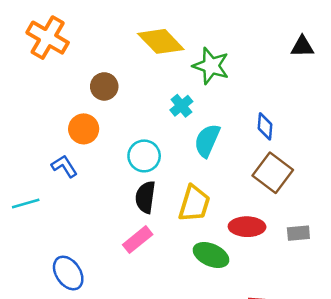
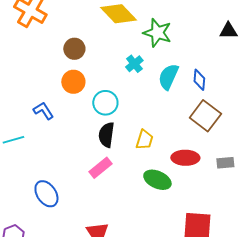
black triangle: (302, 47) -> (228, 31), moved
orange circle: (84, 129) -> (73, 82), moved
cyan semicircle: (207, 140) -> (168, 77), moved
yellow trapezoid: (194, 204) -> (144, 140), size x0.7

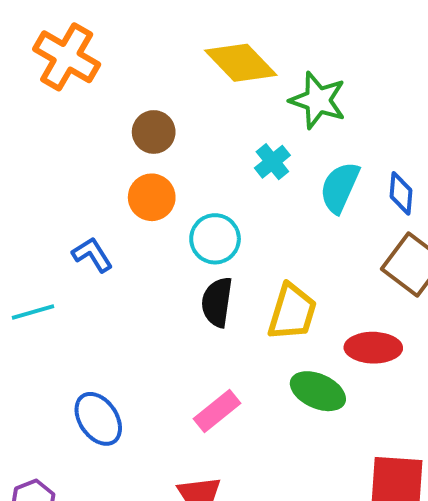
yellow trapezoid: (144, 140) -> (292, 312), size x1.4
pink rectangle: (100, 168) -> (217, 411), moved

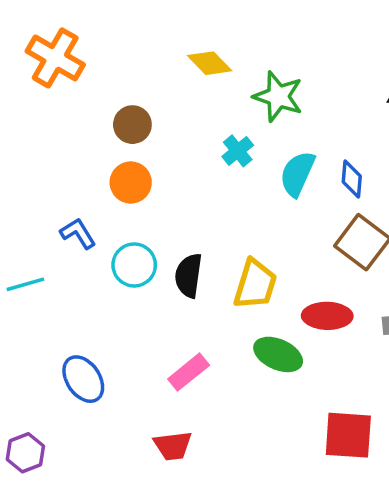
yellow diamond: (241, 63) -> (210, 63), size x0.7
cyan circle: (215, 239) -> (134, 265), moved

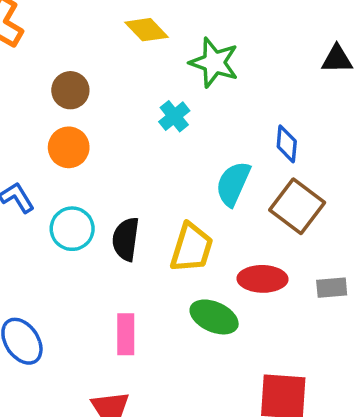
cyan semicircle: (297, 174) -> (233, 184), moved
pink rectangle: (189, 372) -> (126, 334), turned -51

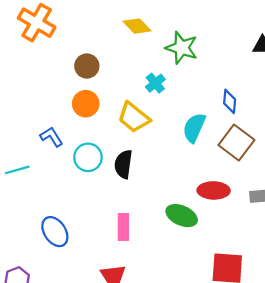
yellow trapezoid: (192, 248) -> (134, 117), moved, turned 112

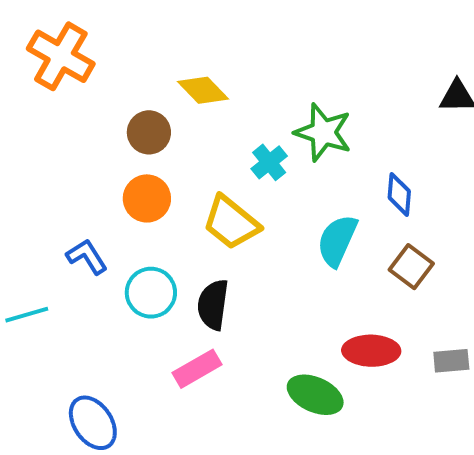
yellow diamond: (137, 26) -> (203, 90), moved
green star: (182, 48) -> (323, 132), moved
brown square: (236, 143) -> (411, 267), size x0.7
pink rectangle: (123, 227) -> (197, 369), moved, turned 60

